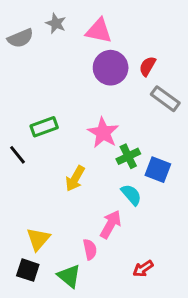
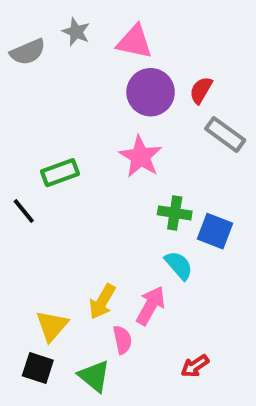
pink star: (103, 133) -> (141, 157), moved
green cross: (128, 156) -> (175, 213), turned 35
yellow arrow: (75, 178) -> (102, 302), moved

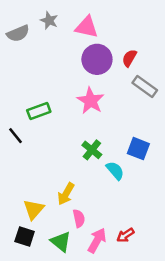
green cross: (175, 213) -> (92, 150), moved, turned 30
pink arrow: (151, 306) -> (97, 240), moved

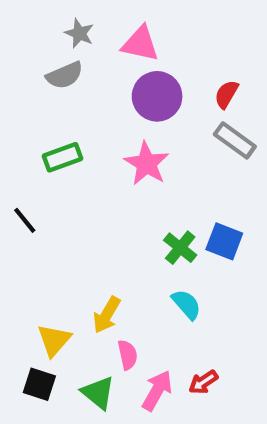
gray semicircle: (18, 33) -> (65, 75), moved
red semicircle: (129, 58) -> (226, 94), moved
green rectangle: (39, 111) -> (62, 157), moved
green cross: (92, 150) -> (180, 248), moved
cyan semicircle: (115, 171) -> (186, 304), moved

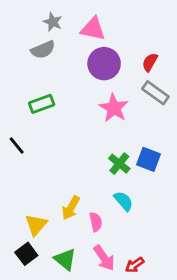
pink star: (147, 164) -> (114, 108), moved
pink semicircle: (128, 355) -> (96, 222), moved
red arrow: (203, 382) -> (135, 265), moved
black square: (39, 384) -> (26, 254), turned 35
pink arrow: (157, 391) -> (104, 258), turned 116

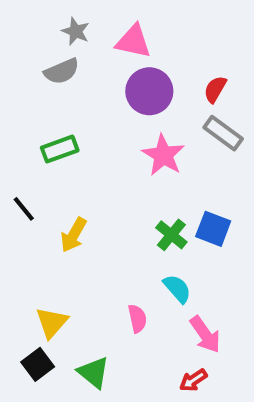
yellow arrow: (71, 208) -> (74, 235), moved
pink arrow: (104, 258) -> (205, 335), moved

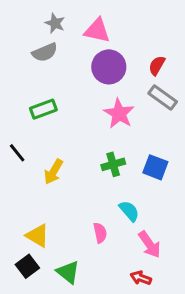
green cross: (171, 235) -> (113, 164), moved, turned 35
yellow triangle: (52, 323) -> (38, 236), turned -40
red arrow: (193, 380) -> (141, 278), turned 54

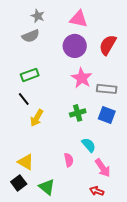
pink triangle: (97, 31) -> (79, 19), moved
red semicircle: (157, 65) -> (108, 45), size x1.5
gray rectangle: (163, 97) -> (107, 89), moved, turned -30
black line: (17, 153) -> (24, 99), moved

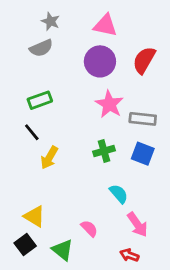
pink semicircle: (69, 160) -> (89, 228), moved, turned -32

